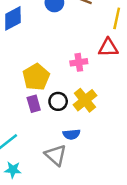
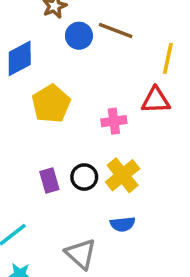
yellow pentagon: (36, 77) -> (51, 104), moved
blue semicircle: (72, 134) -> (123, 224), moved

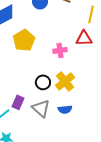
purple rectangle: (49, 181) -> (18, 102), moved, turned 40
gray triangle: (81, 254) -> (41, 108), moved

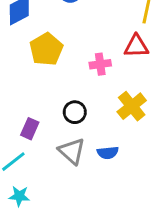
yellow cross: (65, 81) -> (132, 106), moved
purple rectangle: (18, 102) -> (30, 129), moved

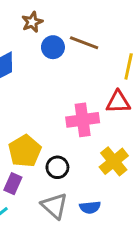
yellow pentagon: (46, 49) -> (25, 151), moved
pink cross: (100, 64) -> (83, 120), size x1.5

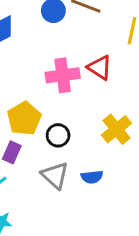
red triangle: (118, 102) -> (100, 68), moved, turned 35
pink cross: (83, 120) -> (63, 75), moved

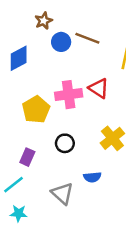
yellow pentagon: (24, 118) -> (36, 110), moved
gray triangle: (55, 175) -> (62, 193), moved

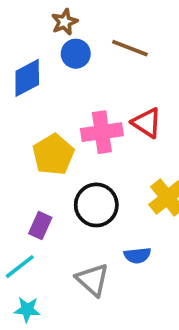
blue circle: (61, 42) -> (76, 54), moved
black circle: (65, 143) -> (96, 205), size x1.5

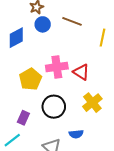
red triangle: (147, 123) -> (81, 72), moved

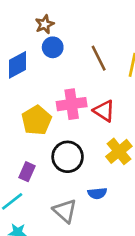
brown line: (72, 21) -> (99, 58), moved, turned 42

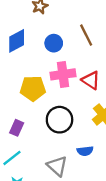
blue circle: (53, 47) -> (54, 43), moved
yellow pentagon: (36, 120) -> (33, 88), turned 30
purple rectangle: (27, 172) -> (17, 128), moved

